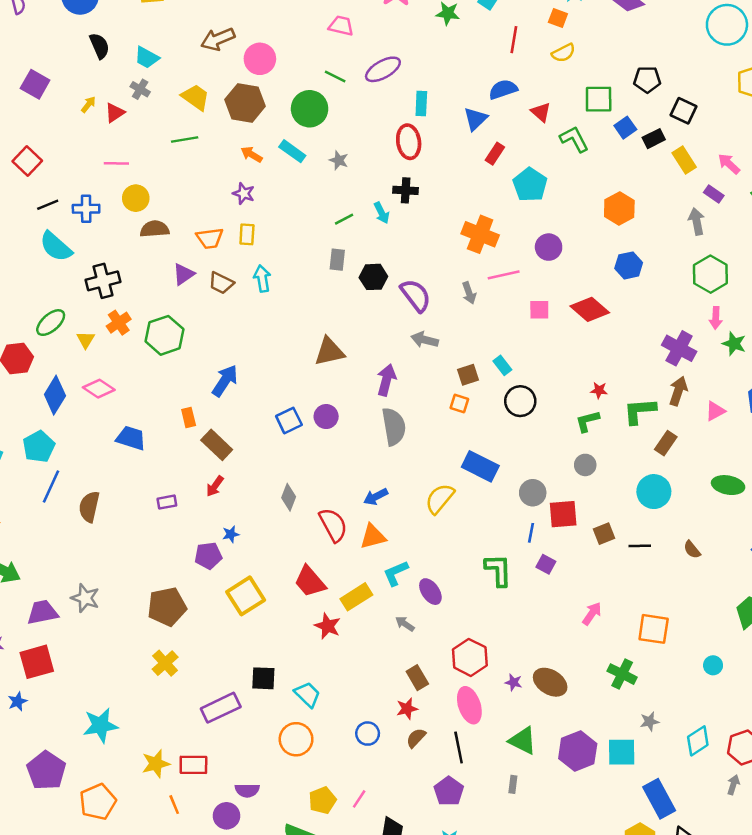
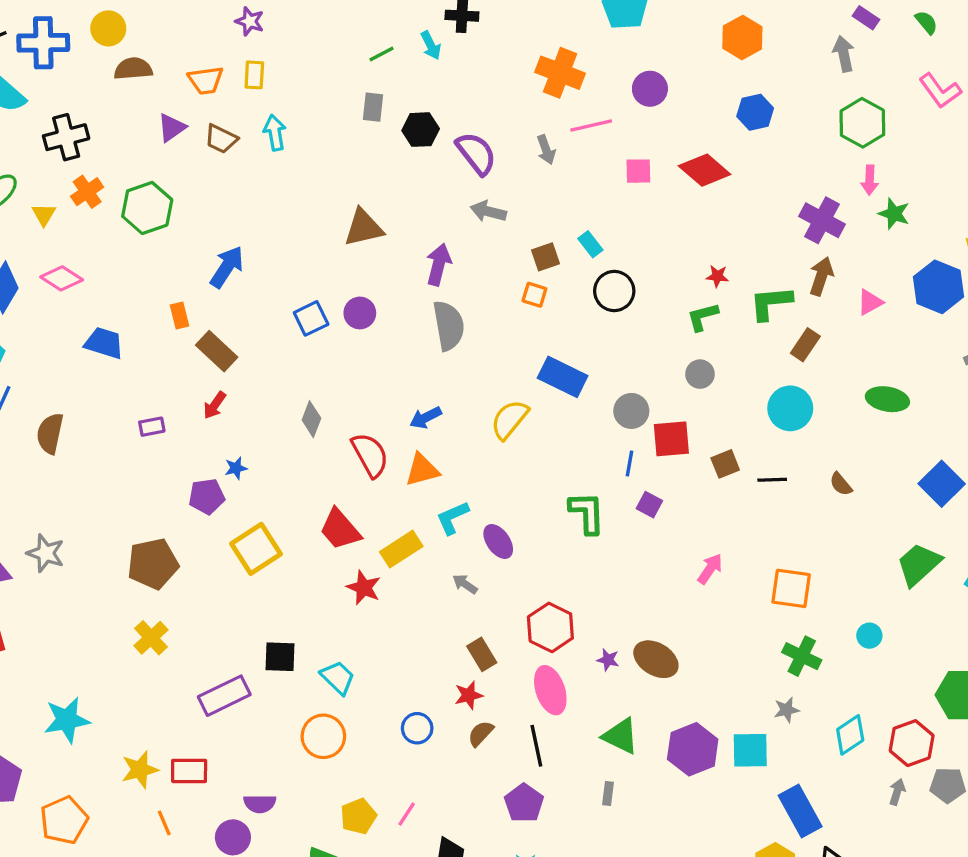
blue cross: (86, 209) -> (43, 43), size x1.4
green cross: (622, 674) -> (802, 656), moved

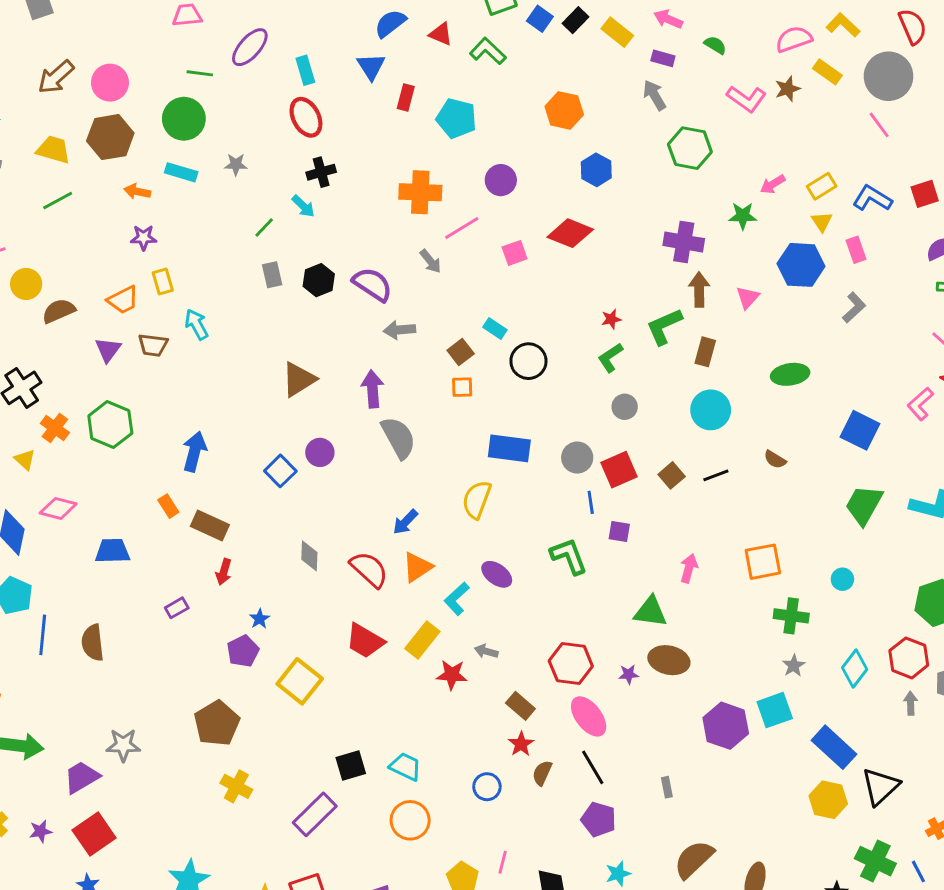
pink arrow: (870, 180) -> (773, 184), moved, turned 75
purple ellipse: (498, 541) -> (497, 574), moved
red star: (364, 588) -> (452, 675), moved
green triangle: (621, 736) -> (650, 612), moved

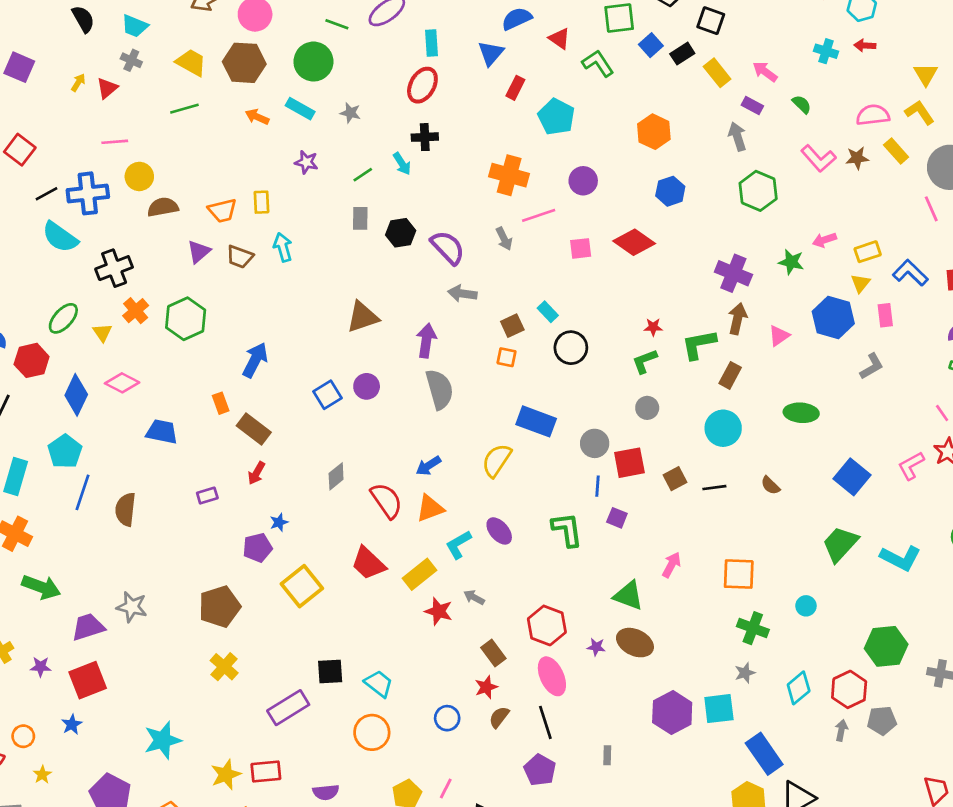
red ellipse: (306, 117) -> (422, 85), turned 44
purple star: (144, 238) -> (306, 162), moved
gray diamond: (309, 556) -> (336, 476), turned 36

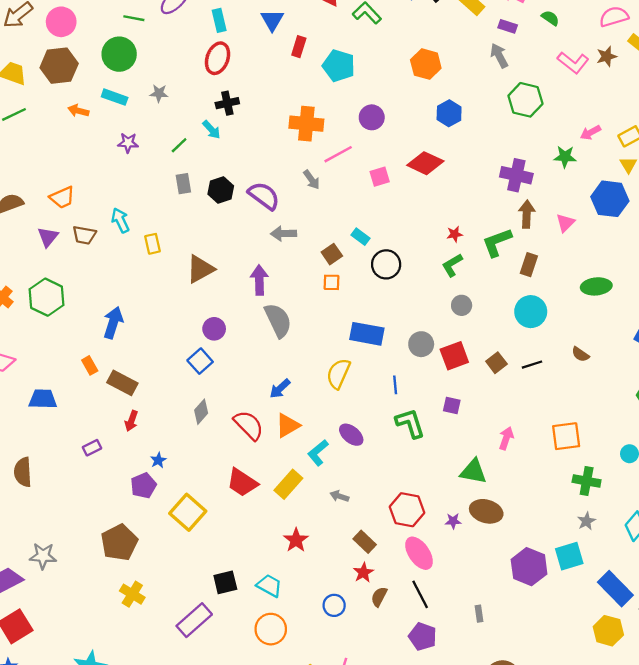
yellow rectangle: (261, 202) -> (153, 244), moved
blue square: (327, 395) -> (200, 361), moved
blue line: (597, 486) -> (395, 385), moved
red star: (439, 611) -> (296, 540), moved, turned 30

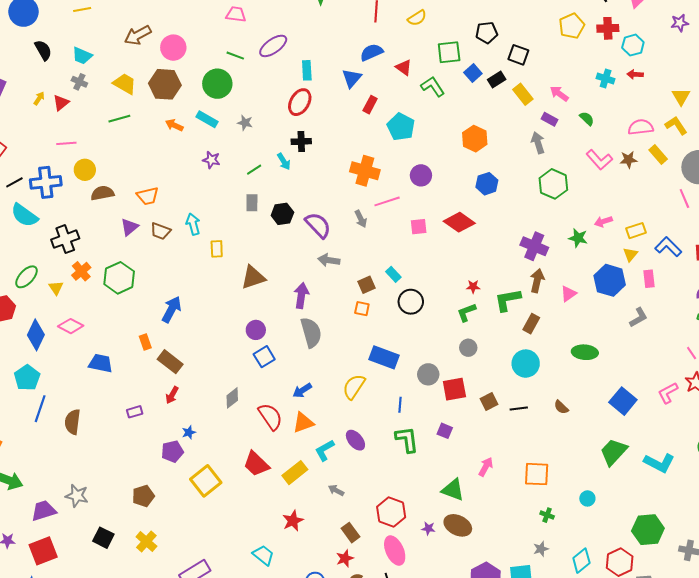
blue square: (200, 361) -> (264, 357), moved
green cross: (587, 481) -> (547, 515), size x0.6
brown pentagon: (119, 543) -> (143, 496), size x0.7
black square: (225, 582) -> (103, 538), moved, turned 30

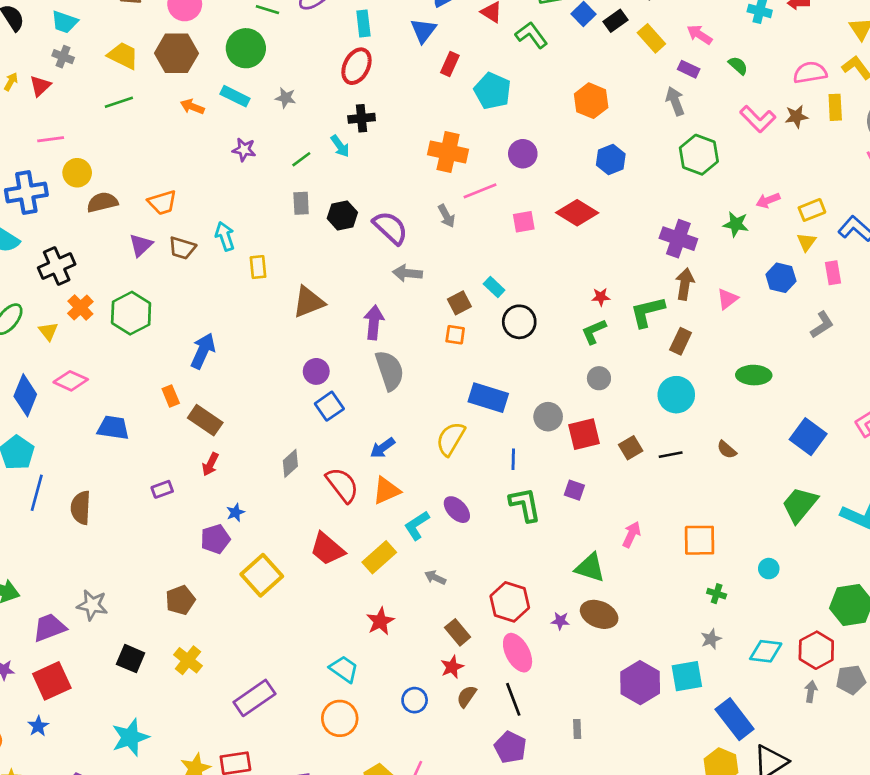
yellow rectangle: (658, 154) -> (835, 107), turned 42
blue hexagon: (610, 280) -> (781, 278), size x0.7
cyan diamond: (581, 561) -> (766, 651), turned 50

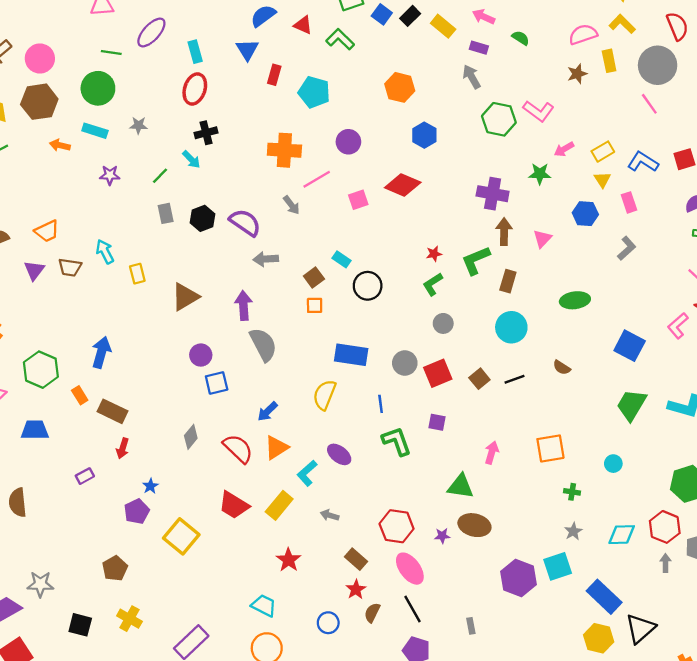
pink L-shape: (758, 119) -> (538, 111), moved
green hexagon: (131, 313) -> (41, 370), moved
blue square: (329, 406) -> (217, 383), turned 30

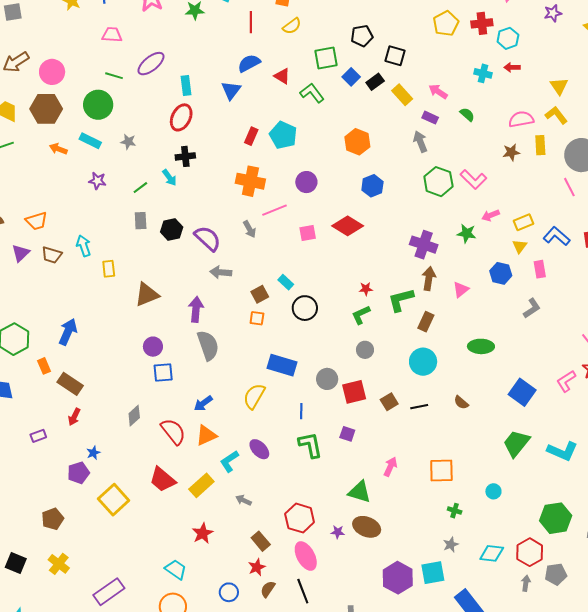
red rectangle: (274, 75) -> (251, 136), moved

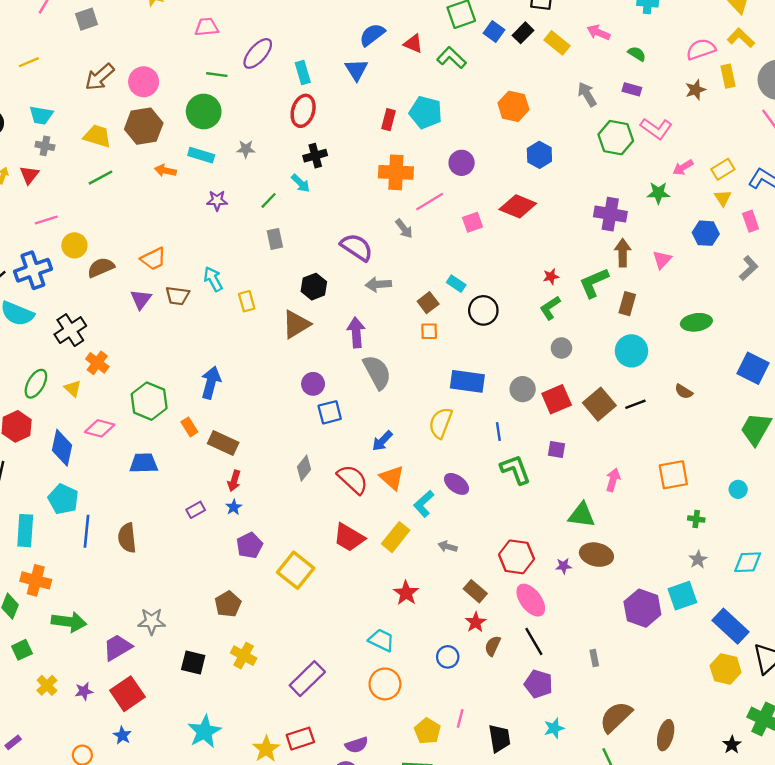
purple rectangle: (430, 118) -> (632, 89), moved
black hexagon: (172, 229) -> (314, 287), moved
brown square: (389, 402) -> (599, 404), size x1.5
orange triangle: (206, 435) -> (392, 478), turned -45
blue star: (93, 453) -> (234, 507), moved

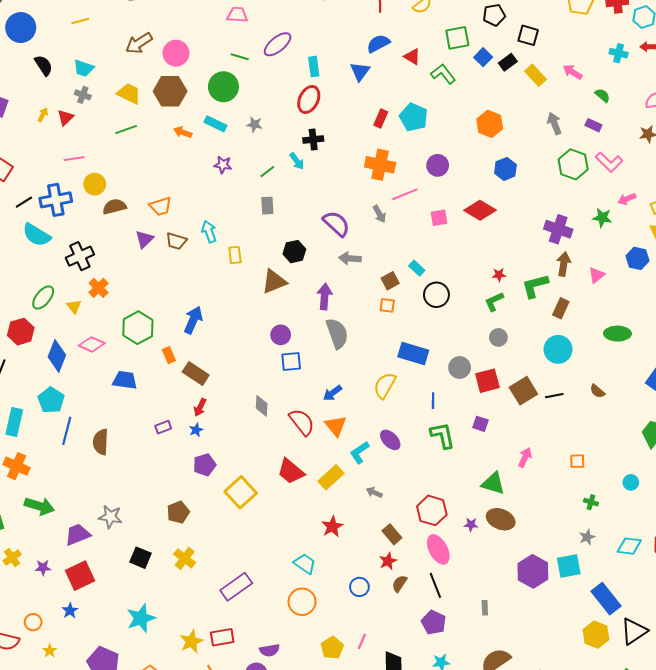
gray diamond: (304, 468) -> (262, 406), turned -45
orange square: (673, 475) -> (577, 461), size x0.6

